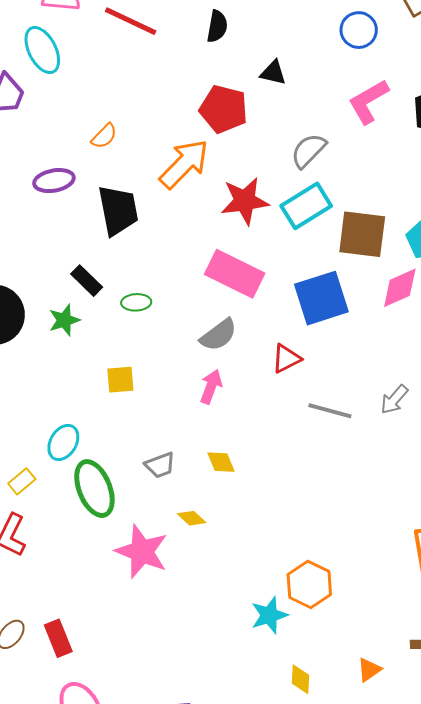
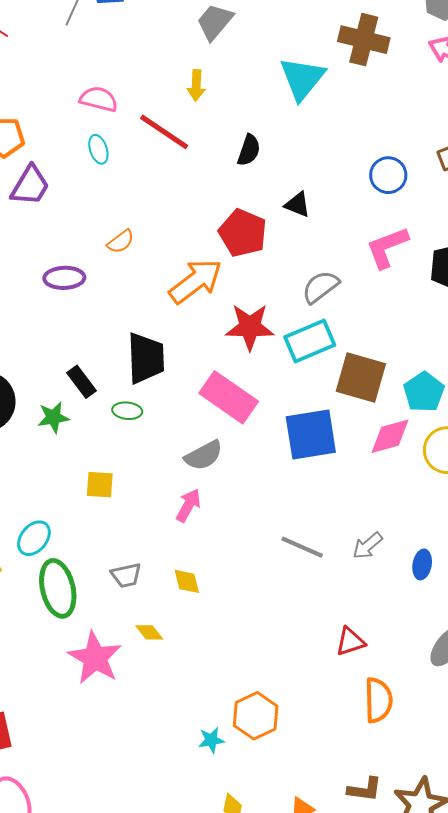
cyan ellipse: (42, 50) -> (98, 149), moved, size x0.6
black trapezoid: (118, 210) -> (146, 358), moved
red triangle: (286, 359) -> (350, 642), moved
cyan star: (269, 615) -> (211, 740), size x0.7

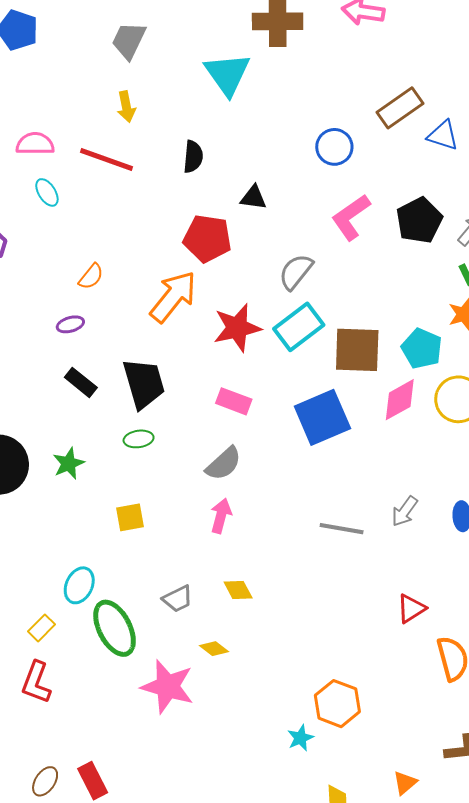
purple ellipse: (64, 278) -> (70, 324), moved, size x0.7
black rectangle: (81, 382) -> (81, 382), moved
pink rectangle: (229, 397) -> (234, 401), size x0.6

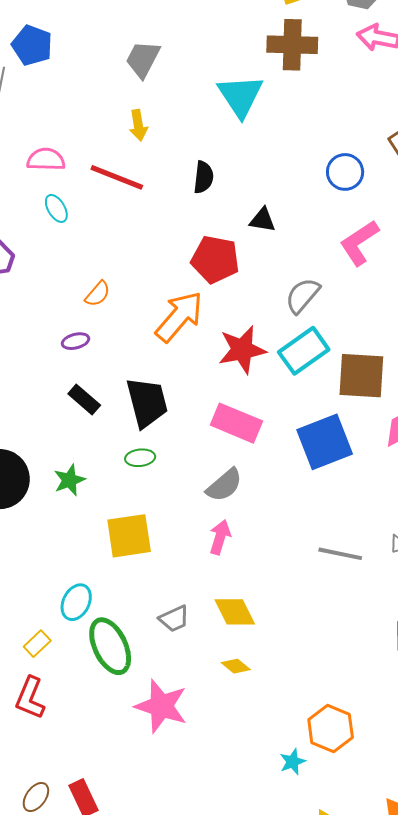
pink rectangle: (234, 401) -> (236, 423), size x1.4
yellow square: (130, 517) -> (129, 536), size x1.6
yellow diamond: (238, 590) -> (235, 612), size x1.4
yellow diamond: (214, 649) -> (236, 666), moved

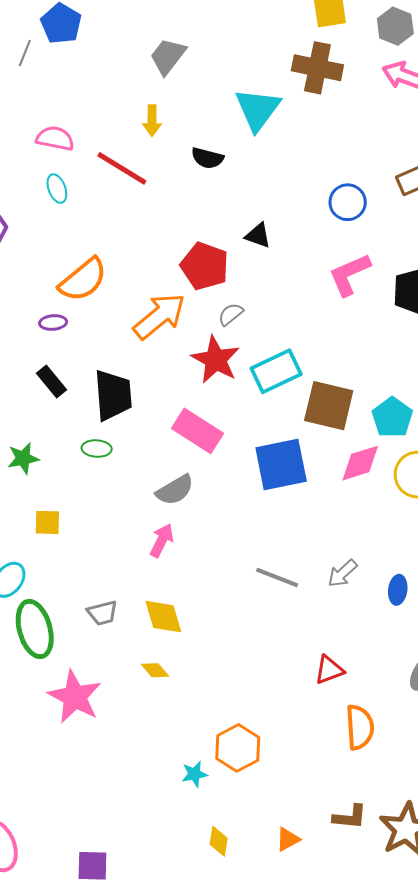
black semicircle: (204, 177) -> (207, 158), moved, turned 88
orange semicircle: (98, 294) -> (83, 280), size x1.8
gray semicircle: (303, 295) -> (231, 314), moved, size x0.7
red star: (242, 350) -> (216, 360), turned 30
yellow square: (129, 536) -> (47, 522), moved, size x0.6

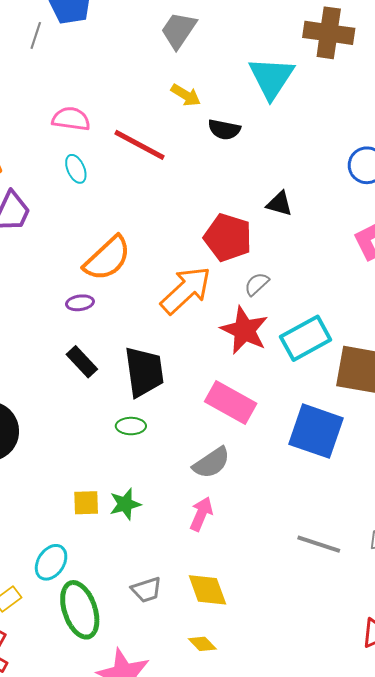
yellow arrow: (152, 121) -> (186, 95), moved, turned -56
green star: (23, 458) -> (125, 504), moved
blue square: (281, 465) -> (316, 431), turned 34

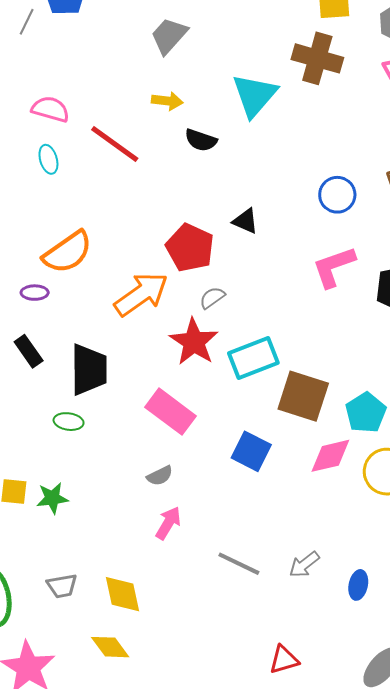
yellow arrow: (186, 95) -> (167, 101), turned -32
blue square: (316, 431) -> (251, 451), size x0.7
gray semicircle: (211, 463) -> (160, 476), moved, size x0.7
pink arrow: (201, 514) -> (168, 523), moved
yellow diamond: (202, 644) -> (110, 647), size x1.4

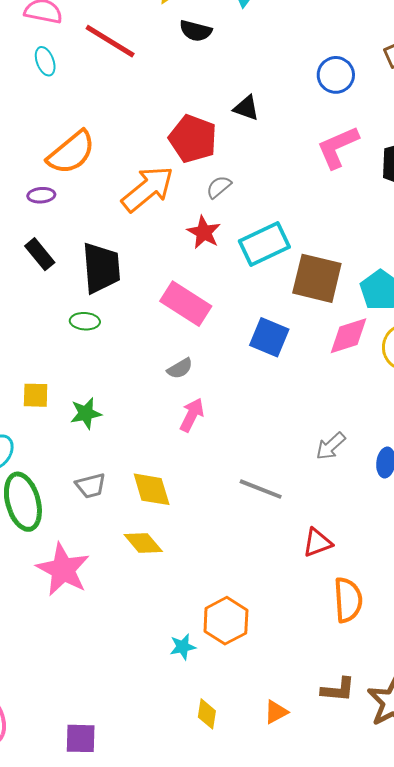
red star: (194, 342) -> (204, 232), size x0.7
green star: (52, 498) -> (86, 413), moved
gray line: (239, 564) -> (261, 489), moved

